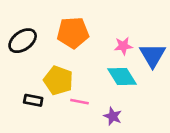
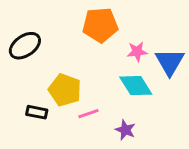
orange pentagon: (73, 33) -> (100, 25), moved
pink line: (80, 102) -> (88, 114), turned -30

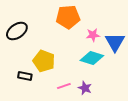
cyan diamond: (136, 86) -> (92, 58), turned -40
pink line: (88, 114) -> (64, 86), moved

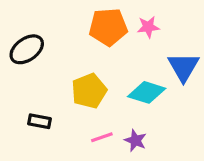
pink star: (93, 35) -> (148, 27), moved
yellow pentagon: (44, 61) -> (89, 91), moved, turned 30

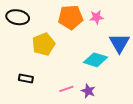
black ellipse: (27, 49) -> (18, 17), moved, turned 45
yellow pentagon: (89, 91) -> (44, 44), moved

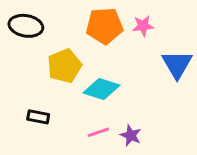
cyan diamond: (95, 60) -> (101, 89), moved

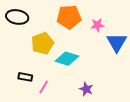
pink star: (143, 26) -> (97, 25), moved
pink line: (98, 132) -> (44, 87), moved, turned -40

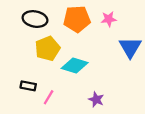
black ellipse: (17, 17) -> (35, 19), moved
pink star: (97, 25) -> (109, 19), moved

